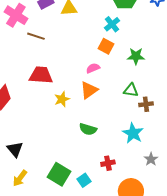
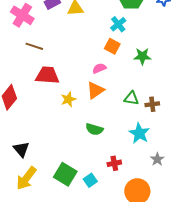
brown line: (36, 36) -> (34, 46), moved
green triangle: (131, 90) -> (131, 98), moved
yellow arrow: (20, 178) -> (26, 178), size x1.4

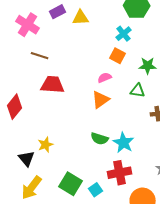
green triangle: (131, 98) -> (138, 91), moved
yellow star: (68, 99) -> (46, 145), moved
cyan star: (139, 133) -> (124, 143), moved
red cross: (114, 163) -> (120, 173), size x1.6

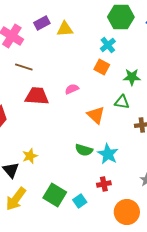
pink semicircle: (105, 78) -> (72, 89), moved
orange triangle: (101, 100) -> (96, 115), moved, turned -42
red cross: (120, 173) -> (104, 184), size x0.6

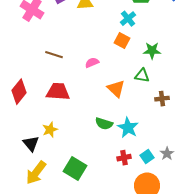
brown line: (24, 67) -> (54, 55), moved
red trapezoid: (37, 96) -> (58, 92), moved
cyan square: (80, 201) -> (147, 157), moved

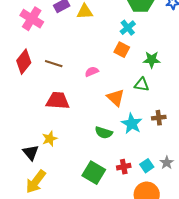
red diamond: (19, 92) -> (24, 62), moved
brown cross: (162, 99) -> (159, 118), moved
cyan star: (128, 128) -> (132, 124), moved
green square: (75, 169) -> (94, 173), moved

